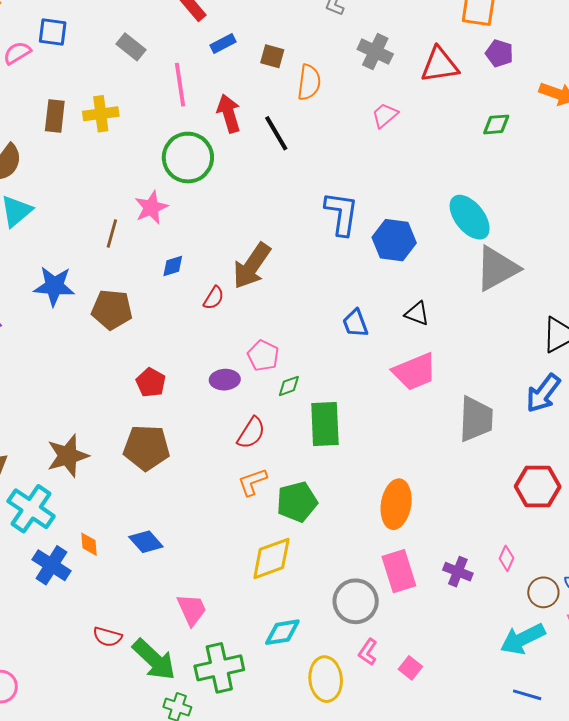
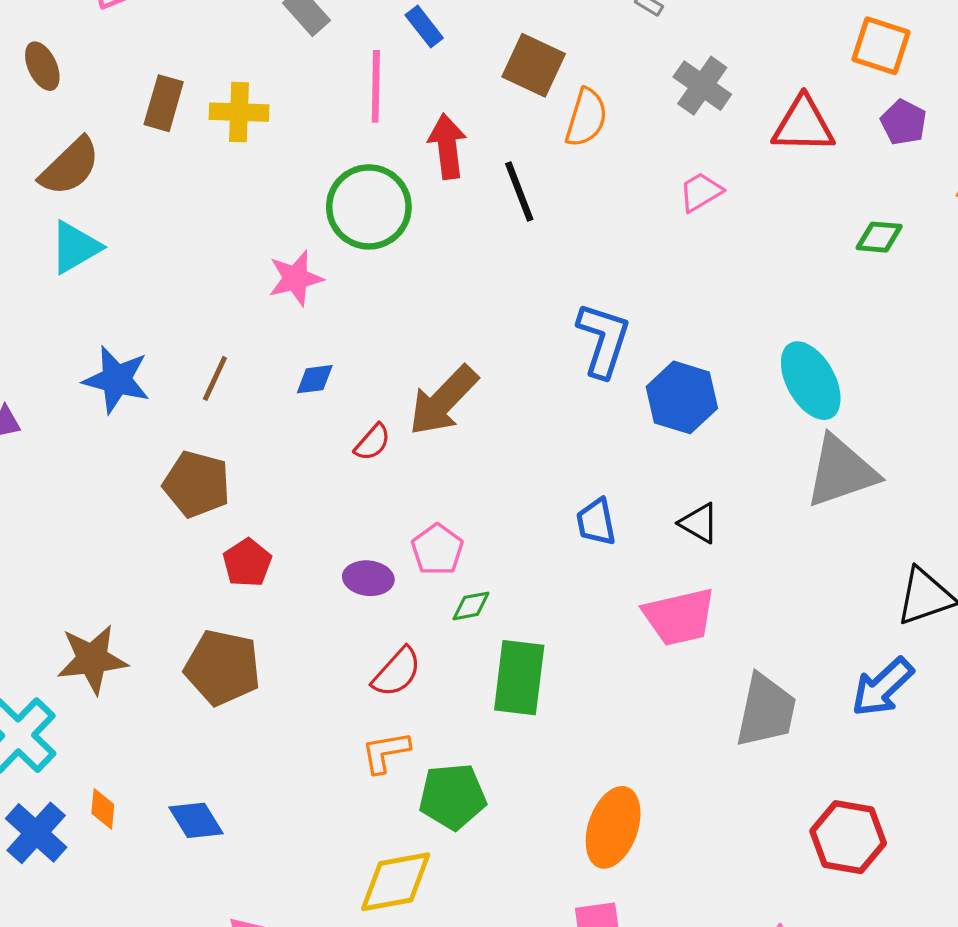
blue rectangle: (223, 44) -> (424, 27), moved, turned 70
brown square: (272, 56) -> (534, 65), size x1.5
brown line: (112, 234) -> (215, 378), moved
brown pentagon: (112, 310) -> (197, 484), moved

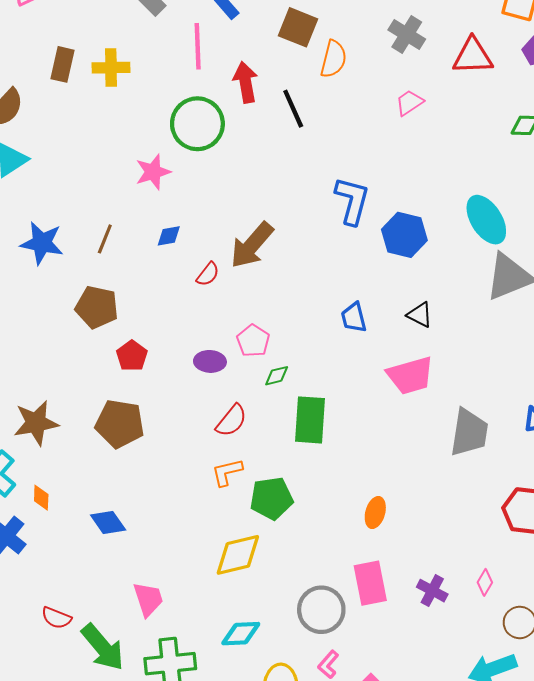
orange diamond: (103, 809) -> (41, 498), moved
orange ellipse: (613, 827) -> (375, 512), size x0.6

